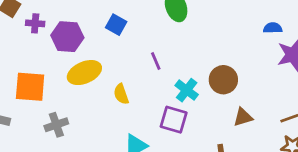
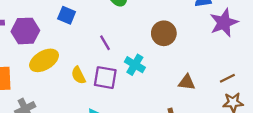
brown circle: (223, 80) -> (164, 33), moved
brown triangle: (243, 117) -> (187, 82), turned 30
purple square: (174, 120) -> (105, 78), moved

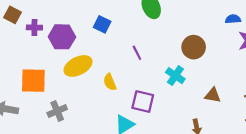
cyan cross: (135, 65) -> (175, 76), moved
purple square: (105, 78) -> (143, 102), moved

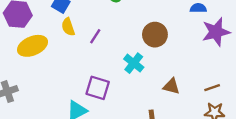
purple line: (137, 53) -> (95, 36), turned 56
yellow semicircle: (110, 82) -> (68, 27), moved

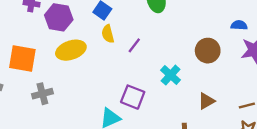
brown circle: (155, 35) -> (208, 51), moved
brown triangle: (171, 86) -> (206, 101), turned -48

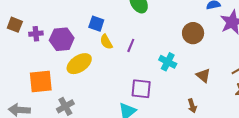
brown triangle: (206, 101) -> (203, 75), turned -35

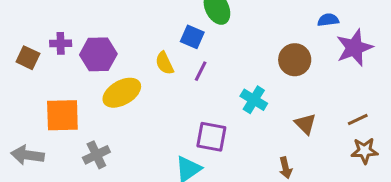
blue square: (96, 24) -> (192, 37), moved
brown square: (15, 25) -> (28, 58), moved

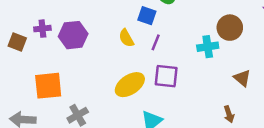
yellow ellipse: (122, 93) -> (130, 85), moved
cyan cross: (254, 100) -> (208, 47), moved, turned -36
purple square: (211, 137) -> (166, 76), moved

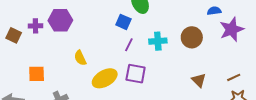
purple hexagon: (73, 35) -> (60, 20), moved
yellow semicircle: (126, 38) -> (80, 58), moved
cyan cross: (208, 47) -> (158, 41), moved
orange square: (48, 86) -> (37, 74), size x0.7

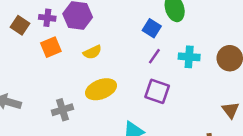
yellow semicircle: (80, 58) -> (92, 52), moved, turned -98
orange square: (37, 74) -> (51, 47), moved, turned -30
yellow ellipse: (105, 78) -> (101, 89), moved

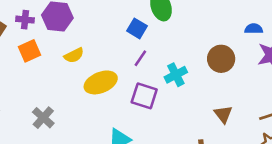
cyan cross: (189, 57) -> (176, 75), moved, turned -30
yellow ellipse: (101, 89) -> (101, 82), moved
gray cross: (62, 110) -> (43, 118), turned -30

